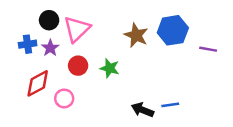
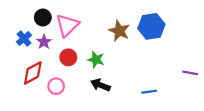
blue cross: (28, 44) -> (24, 39), turned -32
purple line: (208, 49) -> (190, 73), moved
black arrow: (142, 110) -> (100, 85), moved

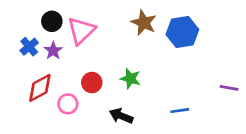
brown star: (119, 31) -> (144, 23), moved
red circle: (68, 57) -> (92, 83), moved
green star: (96, 60) -> (130, 79), moved
black arrow: (100, 85) -> (121, 116), moved

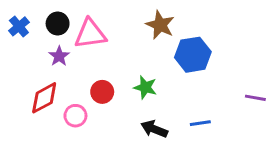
pink triangle: (81, 31) -> (90, 34), turned 36
blue hexagon: (182, 32) -> (193, 55), moved
blue cross: (29, 47) -> (19, 26), moved
black arrow: (121, 116) -> (154, 129), moved

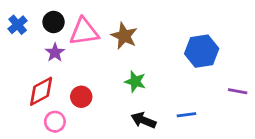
brown star: (160, 25) -> (124, 36), moved
blue hexagon: (193, 55) -> (202, 51), moved
red circle: (102, 92) -> (81, 97), moved
pink circle: (75, 116) -> (55, 122), moved

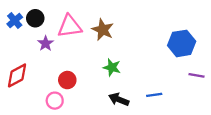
black circle: (54, 22) -> (35, 18), moved
blue hexagon: (202, 51) -> (182, 43), moved
red diamond: (41, 91) -> (17, 75), moved
pink circle: (55, 122) -> (55, 101), moved

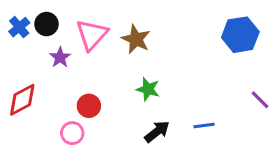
pink triangle: (70, 26) -> (92, 35), turned -40
blue hexagon: (182, 43) -> (240, 35), moved
purple line: (196, 75) -> (260, 100), turned 35
black arrow: (119, 99) -> (157, 132), turned 120

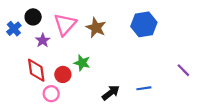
blue cross: (19, 27) -> (14, 29), moved
blue hexagon: (240, 35) -> (144, 24), moved
green star: (148, 89) -> (82, 63), moved
red diamond: (22, 100) -> (36, 70), moved, turned -70

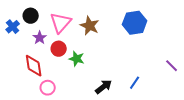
red circle: (63, 74) -> (59, 49), moved
blue line: (144, 88) -> (135, 83), turned -48

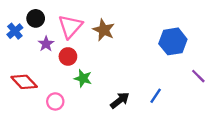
blue hexagon: (135, 23) -> (173, 41), moved
green star: (77, 59) -> (83, 78), moved
red diamond: (34, 66) -> (24, 82), moved, turned -35

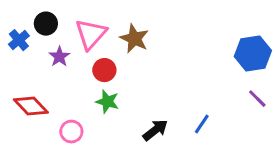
blue hexagon: (173, 41) -> (253, 54), moved
red circle: (68, 56) -> (104, 70), moved

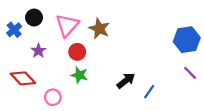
purple star: (59, 57) -> (38, 51), moved
black arrow: (155, 130) -> (126, 81), moved

